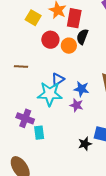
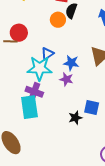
red circle: (50, 40) -> (19, 33), moved
purple cross: (25, 118) -> (34, 92), moved
cyan rectangle: (39, 133) -> (29, 107), size x1.6

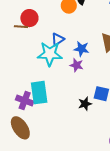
purple cross: (34, 92) -> (25, 101), moved

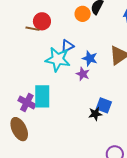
black star: (85, 104) -> (95, 114), moved

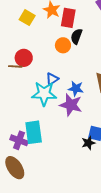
purple star: (83, 74) -> (71, 105), size x1.6

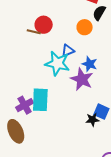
orange circle: (63, 45) -> (85, 27), moved
purple cross: (19, 140) -> (25, 105), turned 30

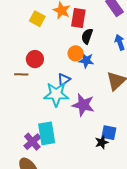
brown line: (34, 32) -> (21, 74), moved
blue star: (90, 64) -> (86, 60), moved

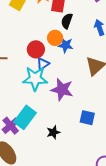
red circle: (35, 59) -> (36, 49), moved
cyan rectangle: (47, 133) -> (25, 117), turned 45
black star: (102, 142) -> (53, 132), moved

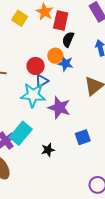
blue square: (87, 118) -> (83, 137), turned -35

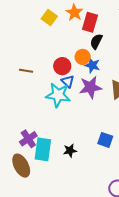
blue triangle: (42, 81) -> (68, 81), turned -48
purple star: (59, 108) -> (90, 87), moved, turned -30
cyan rectangle: (21, 133) -> (43, 149), moved, turned -35
blue square: (83, 137) -> (105, 140), turned 35

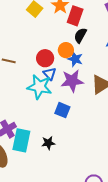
blue square: (105, 140) -> (62, 110), moved

